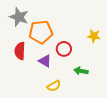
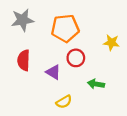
gray star: (19, 17) -> (23, 20), turned -30
orange pentagon: (41, 32) -> (65, 28), moved

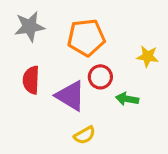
purple triangle: (53, 72) -> (70, 96), size x1.5
green arrow: (96, 84) -> (127, 99), moved

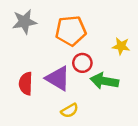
red semicircle: (31, 80) -> (26, 84), moved
green arrow: (127, 99) -> (104, 81), size x1.5

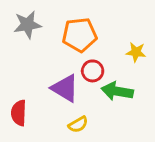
red semicircle: (26, 84) -> (19, 113), moved

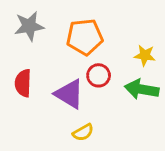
green arrow: (117, 91) -> (142, 89), moved
red semicircle: (19, 113) -> (23, 83), moved

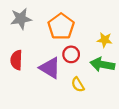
orange pentagon: (85, 37) -> (61, 27), turned -30
yellow semicircle: (83, 132) -> (78, 85), moved, turned 88

